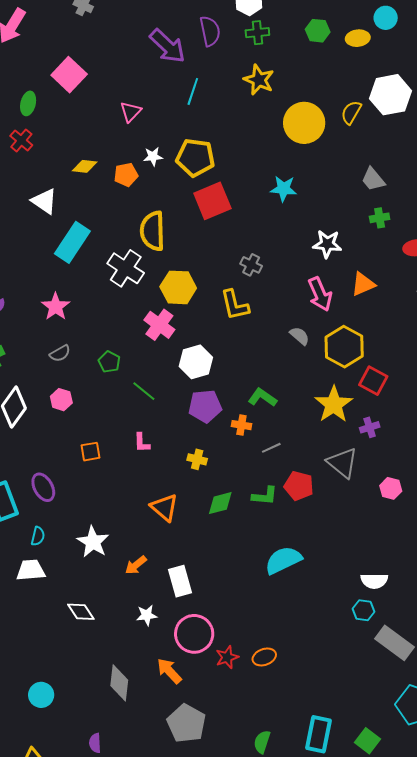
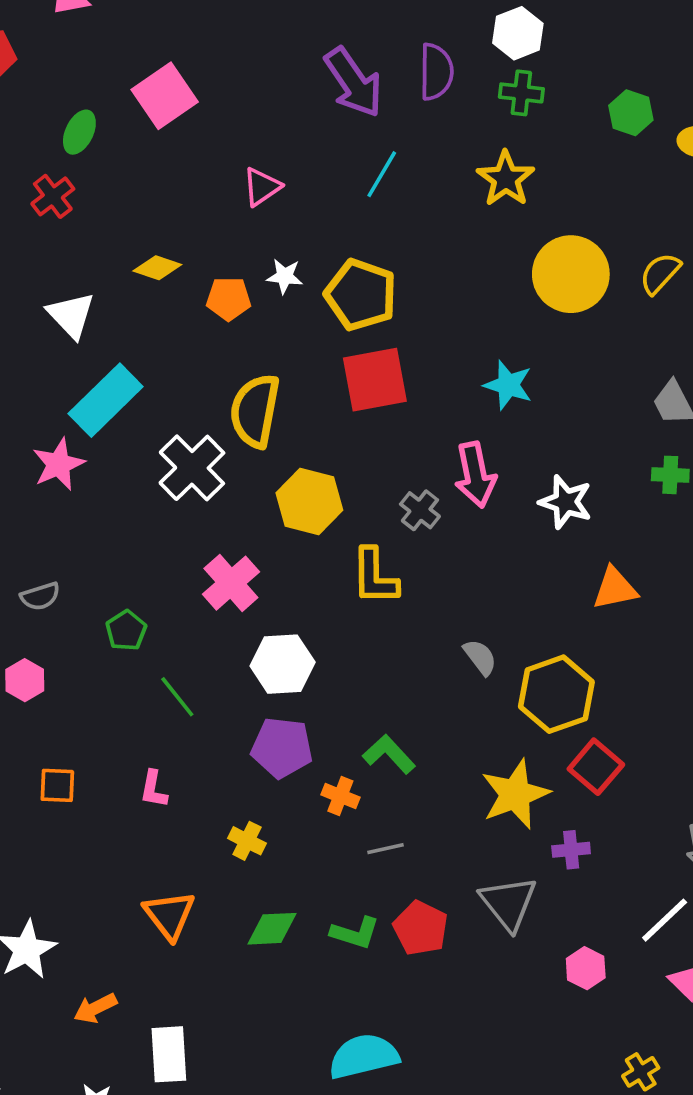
yellow hexagon: (178, 287) -> (309, 501), moved
pink arrow: (320, 294) -> (475, 475), moved
pink star: (56, 307) -> (59, 464), moved

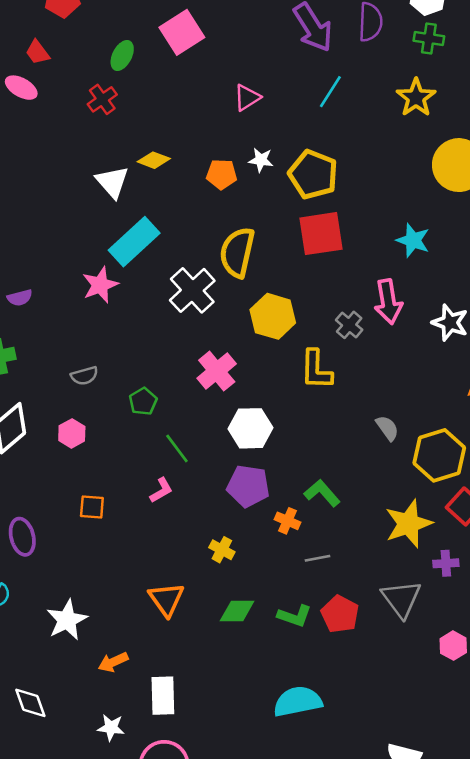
yellow diamond: (157, 268) -> (154, 160), moved
pink L-shape: (154, 789) -> (161, 490), moved, turned -132

